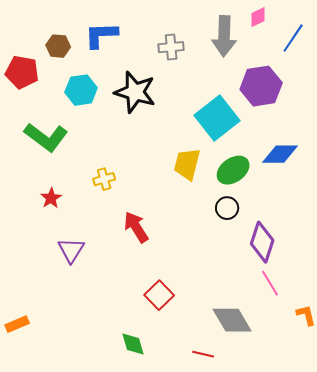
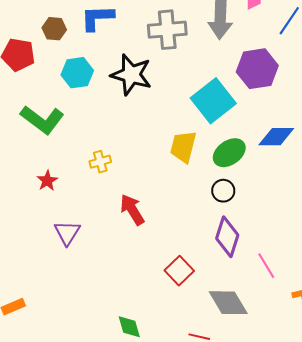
gray cross: (171, 47) -> (167, 30), size x1.5
purple diamond: (262, 242) -> (227, 237), moved
red square: (159, 295) -> (179, 271), moved

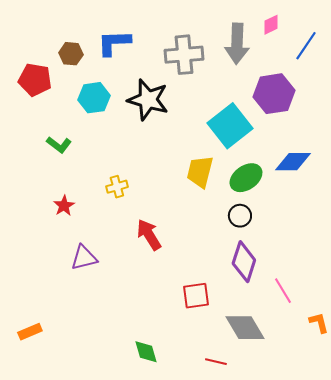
green L-shape: (42, 120) -> (59, 145), size x0.6
purple triangle: (67, 233) -> (84, 258), turned 44
red square: (179, 271) -> (196, 296), turned 36

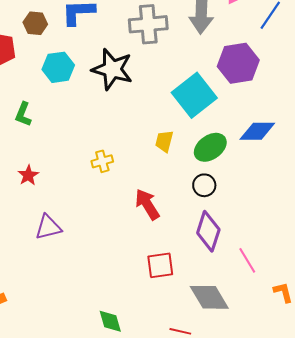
green L-shape: (59, 145) -> (23, 114), turned 75
yellow trapezoid: (200, 172) -> (164, 141), size x0.7
yellow cross: (117, 187) -> (102, 161), moved
red arrow: (149, 235) -> (147, 204), moved

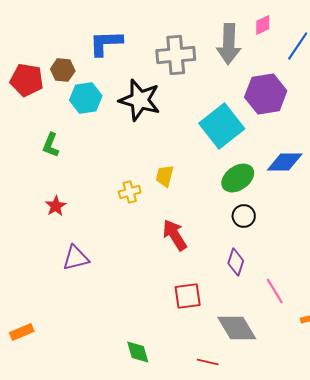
brown hexagon: (35, 23) -> (63, 70), moved
yellow trapezoid: (164, 141) -> (165, 176), moved
black circle: (204, 185) -> (244, 216), moved
purple diamond: (208, 231) -> (236, 262), size x0.7

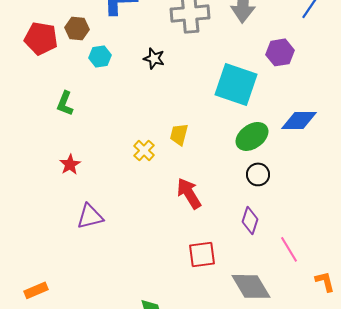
purple hexagon: (266, 94) -> (280, 52), size x0.7
cyan hexagon: (86, 98) -> (100, 56), size x0.7
black star: (140, 100) -> (154, 58), size x0.5
cyan square: (222, 126) -> (236, 84), turned -33
yellow cross: (130, 192) -> (144, 150), turned -30

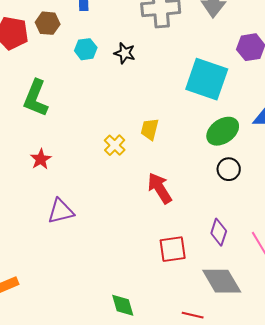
cyan hexagon: (100, 56) -> (86, 49), moved
green L-shape: (65, 103) -> (36, 98), size x1.5
purple diamond: (250, 220) -> (219, 232), moved

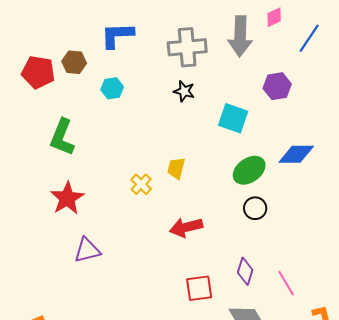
black star: (125, 53) -> (184, 91), moved
cyan square: (207, 79) -> (233, 118), size x0.7
red star: (41, 159) -> (67, 198), size x1.6
red arrow: (160, 188) -> (186, 227), turned -72

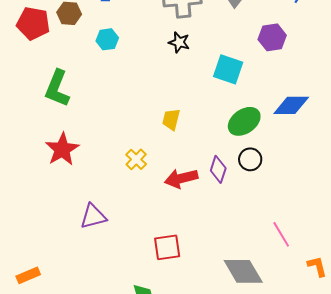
yellow cross: (141, 184) -> (136, 159), moved
purple triangle: (87, 250) -> (93, 216), moved
purple diamond: (245, 271) -> (218, 169), moved
red square: (199, 288) -> (167, 247), moved

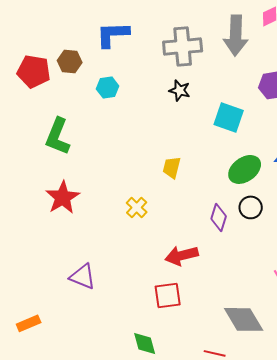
red arrow: (181, 178) -> (182, 255), moved
purple triangle: (93, 216) -> (83, 276), moved, turned 36

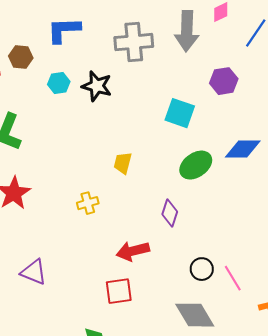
black star: (180, 90) -> (97, 86), moved, size x1.4
yellow cross: (137, 207) -> (88, 203), turned 30
black circle: (251, 207) -> (202, 269), moved

